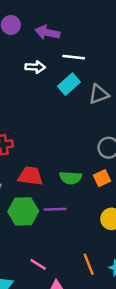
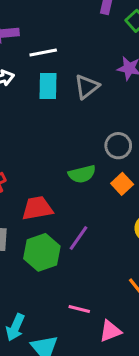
cyan rectangle: (69, 84) -> (48, 86), turned -30
green semicircle: (71, 178) -> (82, 174), moved
purple line: (55, 209) -> (79, 238), turned -35

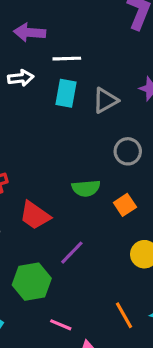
gray circle: (118, 146) -> (128, 151), moved
red trapezoid: (37, 208) -> (35, 215), turned -144
green hexagon: (42, 252) -> (32, 282), moved

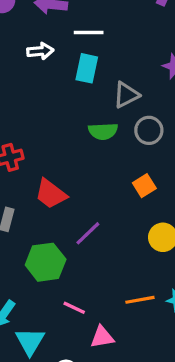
gray triangle: (105, 100) -> (126, 95), moved
green semicircle: (86, 188) -> (103, 131), moved
orange line: (124, 315) -> (140, 300), turned -72

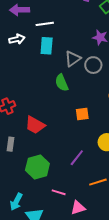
gray circle: (149, 130) -> (93, 65), moved
green semicircle: (103, 131) -> (62, 83), turned 78
orange square: (144, 186) -> (82, 114), moved, turned 32
purple line: (88, 233) -> (77, 158), moved

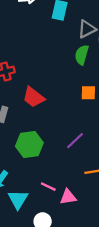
green semicircle: (62, 83) -> (82, 55), moved, turned 30
pink line: (59, 192) -> (48, 187), moved

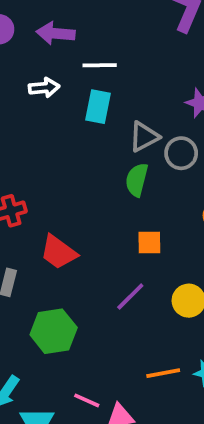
purple line: (75, 141) -> (130, 296), moved

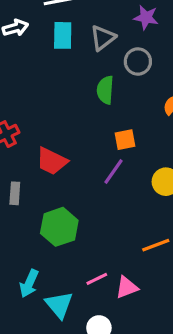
gray triangle: (144, 137) -> (103, 38), moved
purple line: (130, 296) -> (114, 171), moved
pink line: (87, 400) -> (97, 279), turned -40

